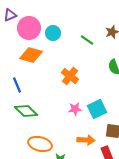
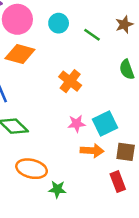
cyan circle: (53, 33) -> (59, 23), moved
orange arrow: (86, 140) -> (92, 151), moved

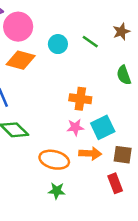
cyan circle: (59, 23) -> (58, 44), moved
orange cross: (70, 81) -> (80, 99), moved, turned -30
orange ellipse: (32, 169) -> (54, 160), moved

